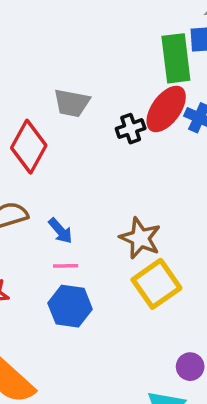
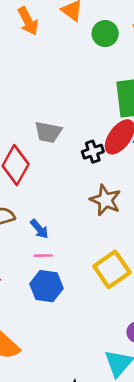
brown star: (140, 238) -> (105, 200), moved

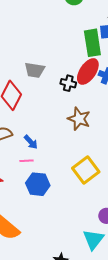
black cross: (93, 152) -> (68, 83), turned 35
pink line: (43, 256) -> (27, 161), moved

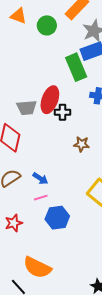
red ellipse: (88, 71) -> (50, 100), moved
brown star: (79, 119) -> (82, 144), size x0.7

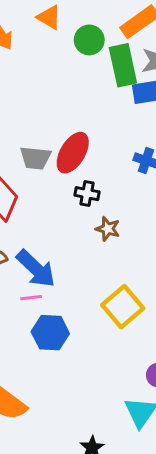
green rectangle: (76, 67) -> (123, 65), moved
black cross: (63, 112) -> (87, 194), moved
blue arrow: (40, 178) -> (36, 269), size x1.8

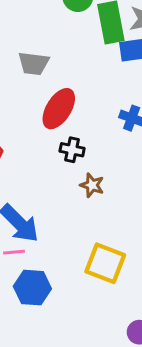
gray trapezoid: (35, 158) -> (34, 63), moved
yellow square: (123, 307) -> (105, 263), turned -30

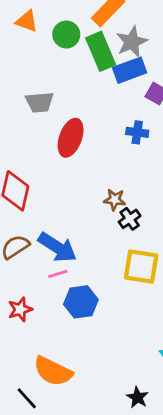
black cross: (72, 150) -> (130, 219), moved, turned -35

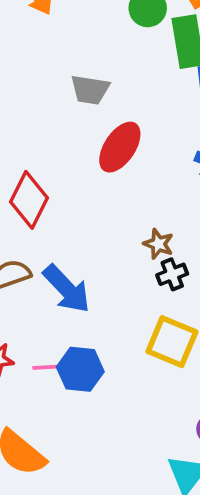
pink line: (58, 274) -> (46, 367), moved

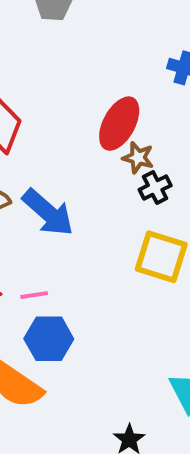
red ellipse: (120, 147) -> (119, 124), moved
blue hexagon: (80, 369) -> (49, 339), moved

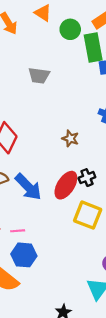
red ellipse: (119, 124) -> (66, 185), moved
brown star: (138, 158) -> (70, 138), moved

